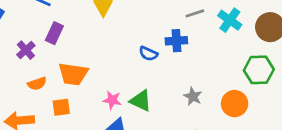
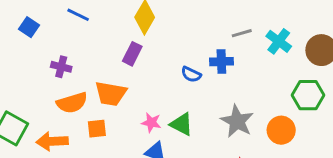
purple rectangle: (54, 33) -> (132, 54), moved
purple cross: (26, 50) -> (61, 67), turned -36
orange semicircle: (37, 84) -> (72, 103), size x1.5
gray star: (193, 96) -> (237, 121), size x1.6

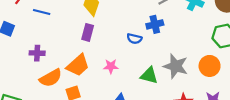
orange trapezoid: (111, 94) -> (78, 65), turned -40
pink star: (151, 123) -> (111, 66), moved
green triangle: (182, 124) -> (149, 75), moved

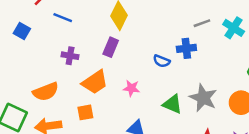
purple cross: (37, 53) -> (70, 56), moved
orange semicircle: (51, 78) -> (46, 92), moved

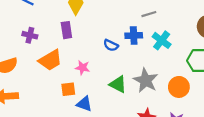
cyan cross: (234, 28) -> (162, 40), moved
purple rectangle: (111, 47) -> (66, 30), turned -35
orange square: (85, 112) -> (68, 89), moved

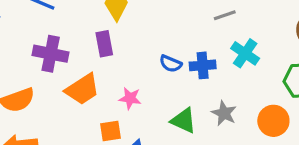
purple cross: (30, 35) -> (51, 54), size x1.5
blue cross: (134, 36) -> (203, 65), moved
gray star: (146, 80) -> (224, 113), size x0.7

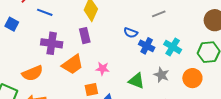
cyan cross: (245, 53) -> (173, 47), moved
blue semicircle: (171, 64) -> (131, 33), moved
blue cross: (203, 65) -> (147, 46), turned 35

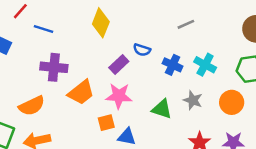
blue semicircle: (131, 33) -> (142, 50), moved
purple rectangle: (85, 36) -> (119, 65), moved, turned 63
pink star: (102, 69) -> (119, 96), size x1.5

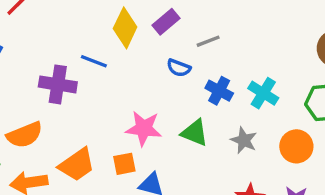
gray line: (186, 24) -> (208, 41), moved
blue line: (44, 29) -> (94, 61), moved
purple rectangle: (119, 65) -> (166, 22), moved
orange trapezoid: (81, 92) -> (77, 165), moved
green triangle: (162, 109) -> (195, 133), moved

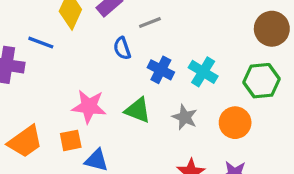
blue semicircle: (179, 68) -> (122, 48), turned 50

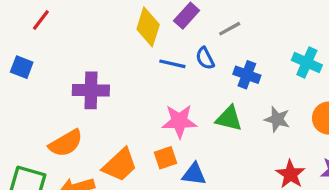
blue line: (41, 43) -> (172, 64), moved
cyan cross: (203, 72) -> (307, 63), moved

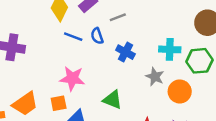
cyan cross: (307, 63) -> (170, 49), turned -30
green triangle: (229, 118) -> (113, 100), moved
gray star: (277, 119) -> (155, 77), moved

